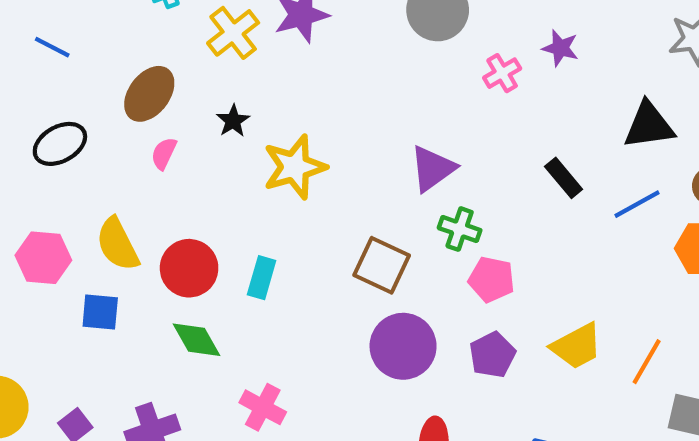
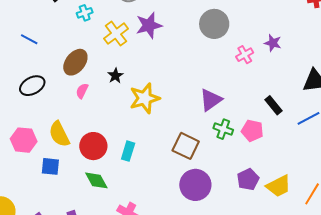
pink pentagon: (491, 279) -> (252, 131), moved
purple pentagon: (492, 355) -> (248, 179), moved

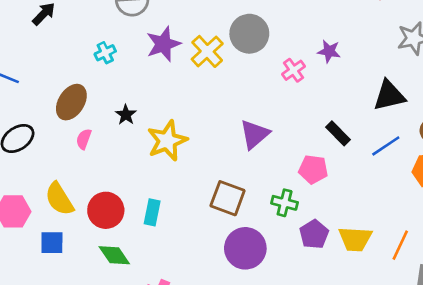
cyan cross: (85, 13) -> (105, 53), moved
yellow cross: (116, 34) -> (207, 51), moved
green cross: (223, 129) -> (285, 203), moved
yellow trapezoid: (279, 186) -> (355, 239), turned 36

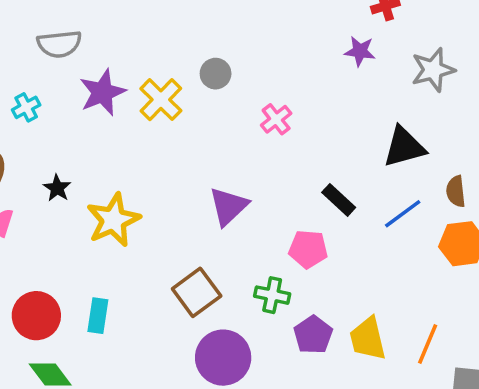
gray circle: (249, 34) -> (216, 74), size x0.6
purple star: (329, 51) -> (360, 51), moved
brown square: (228, 198) -> (197, 292), turned 36
yellow trapezoid: (355, 239) -> (368, 339), turned 76

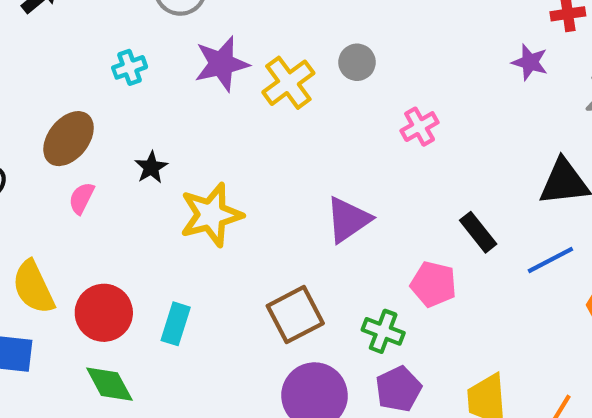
purple pentagon: (313, 335) -> (398, 389), moved

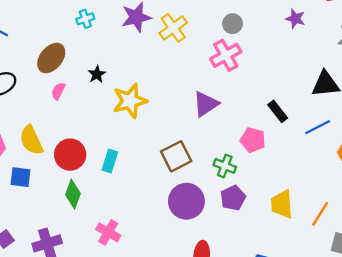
gray circle: (357, 62) -> (233, 24), moved
purple star: (530, 62) -> (295, 19), moved
pink cross: (420, 127) -> (226, 55), moved, size x1.5
green diamond: (109, 384) -> (73, 194), turned 48

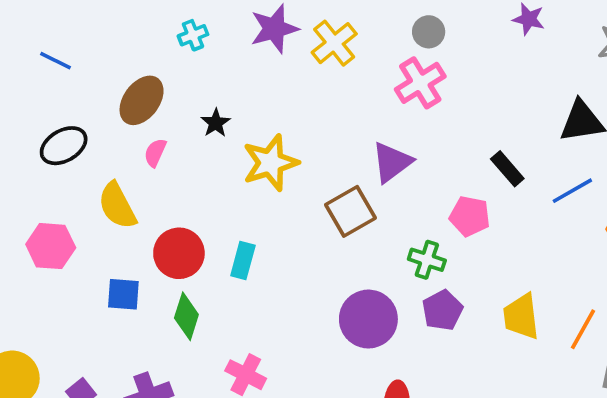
yellow semicircle: (31, 140) -> (117, 206), moved
brown square: (176, 156) -> (350, 211), moved
blue square: (20, 177) -> (123, 294), moved

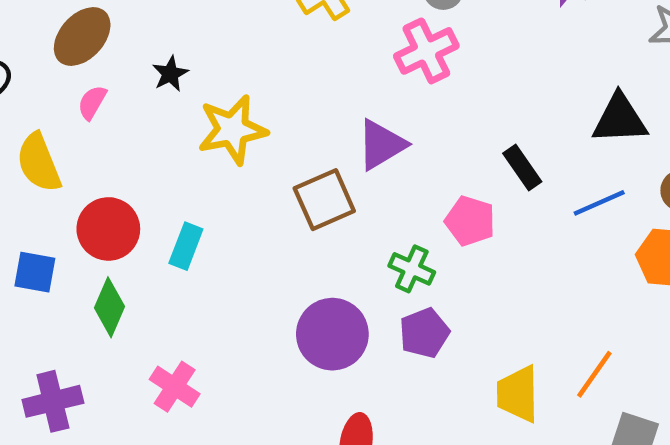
yellow trapezoid: (521, 317) -> (518, 394), moved

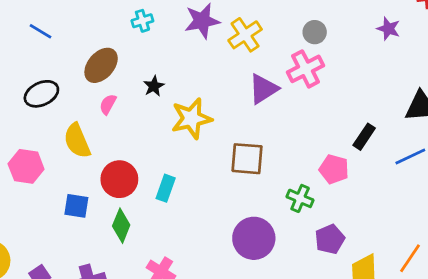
purple triangle: (381, 145) -> (263, 89), moved
black rectangle: (522, 167) -> (364, 137), turned 70
brown square: (324, 200) -> (247, 159), turned 30
purple pentagon: (424, 333) -> (330, 239), moved

